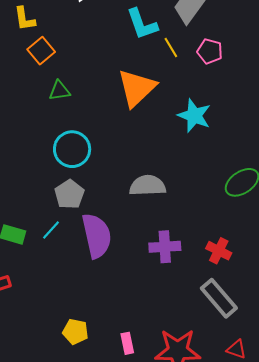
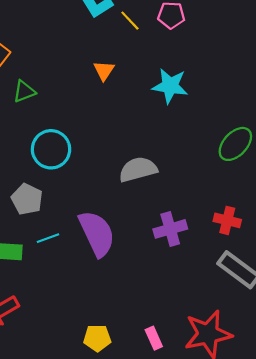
orange triangle: (137, 88) -> (104, 71), size x0.5
gray pentagon: (69, 194) -> (27, 199), moved
cyan line: (51, 230) -> (48, 238), turned 40

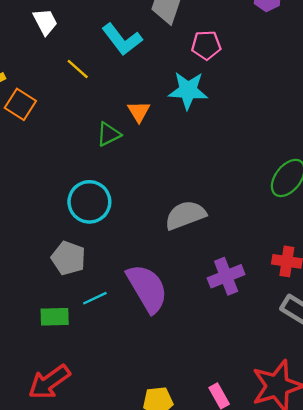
yellow line: (130, 21) -> (78, 69), moved
cyan star: (170, 86) -> (188, 90), moved
green triangle: (24, 91) -> (109, 134), moved

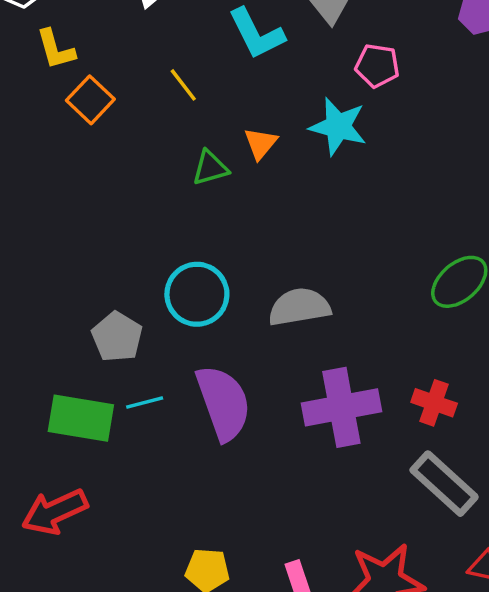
yellow line: (78, 69) -> (183, 85), moved
cyan circle: (89, 202) -> (197, 294), moved
purple cross: (226, 276) -> (341, 407), size x1.4
green rectangle: (55, 317) -> (81, 418), size x1.5

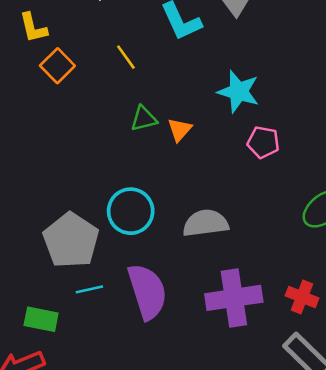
pink pentagon: (377, 66) -> (263, 142), moved
orange triangle: (261, 143) -> (180, 130), moved
gray pentagon: (117, 337) -> (71, 240), size x1.5
green rectangle: (81, 418) -> (41, 319), moved, size x0.7

